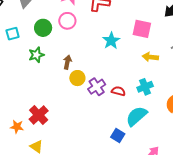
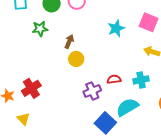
purple cross: (97, 87) -> (92, 91), moved
red semicircle: (118, 91) -> (114, 79), turned -32
blue square: (118, 136) -> (105, 123), size x1.5

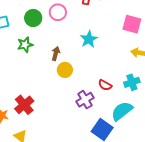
cyan star: (116, 28) -> (89, 39), moved
red semicircle: (114, 79) -> (105, 85), turned -136

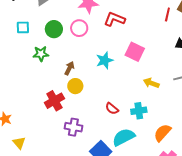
pink square: (132, 24) -> (135, 52), moved
purple cross: (85, 100) -> (73, 127), moved, turned 30
red cross: (24, 105) -> (54, 101), moved

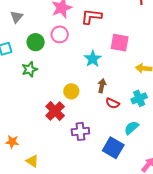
brown arrow: (69, 68) -> (102, 86), moved
cyan semicircle: (124, 137) -> (131, 128), size x0.7

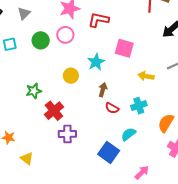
green star: (30, 69) -> (34, 91), moved
yellow circle: (71, 91) -> (71, 76), moved
purple cross: (80, 131) -> (67, 134), moved

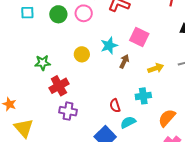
yellow arrow: (146, 76) -> (156, 68), turned 140
brown arrow: (103, 90) -> (124, 61), moved
red semicircle: (112, 108) -> (115, 106), moved, turned 32
yellow triangle: (27, 158) -> (24, 128), size x1.5

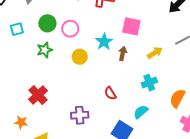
pink circle: (84, 13) -> (70, 29), moved
green star: (43, 63) -> (45, 50), moved
red cross: (59, 86) -> (38, 95), moved
red semicircle: (115, 106) -> (110, 93), moved

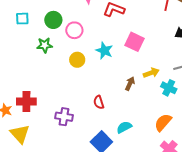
cyan star: (104, 42) -> (104, 51), turned -30
brown arrow: (123, 54) -> (130, 84), moved
cyan cross: (149, 83) -> (169, 88), moved, turned 35
red cross: (38, 95) -> (26, 102), moved, turned 30

